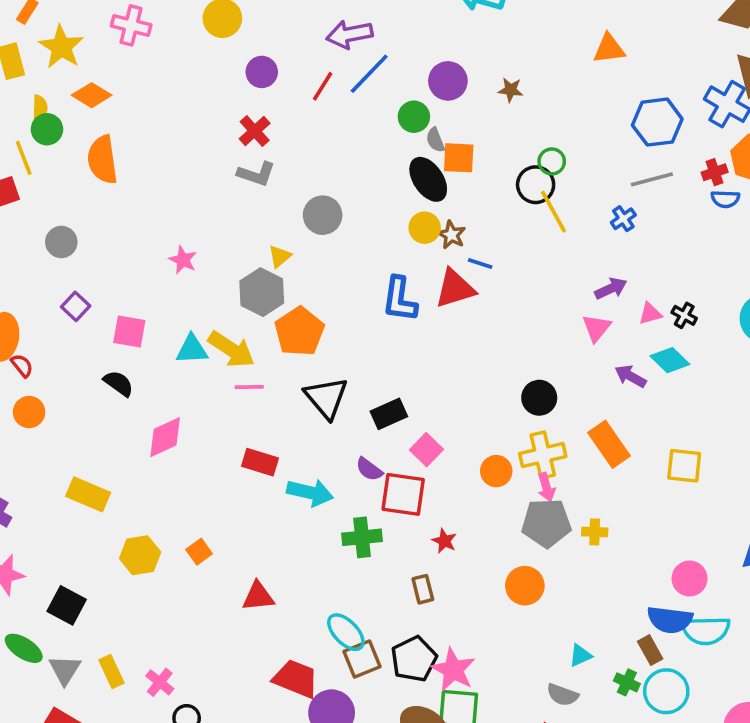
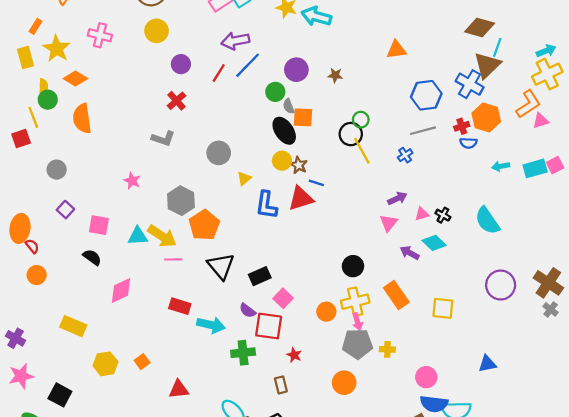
gray L-shape: (256, 174) -> (163, 138), moved
yellow triangle: (280, 256) -> (244, 178), moved
pink circle: (690, 578) -> (426, 377), moved

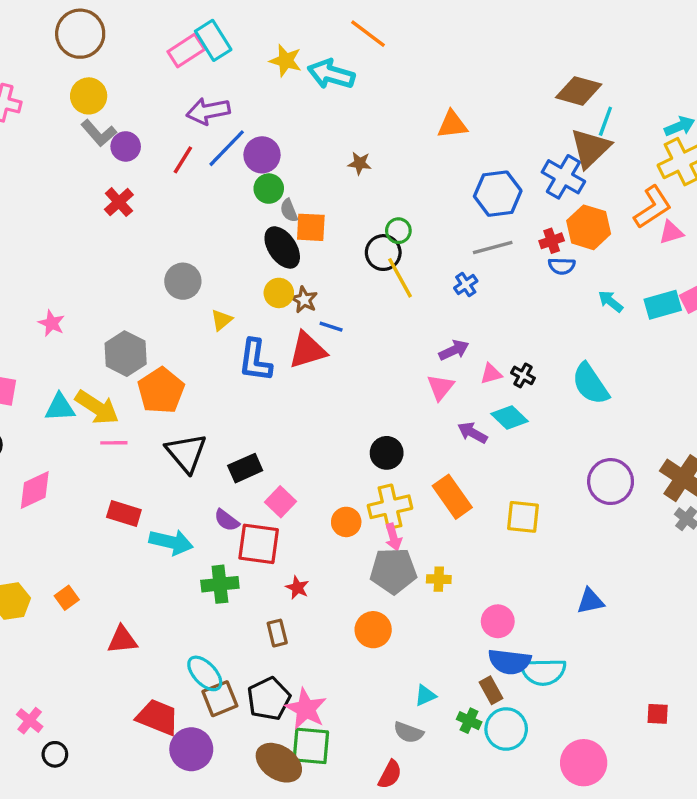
purple circle: (296, 70) -> (262, 155), moved
gray L-shape: (163, 138) -> (99, 133), moved, turned 30
cyan arrow: (501, 166) -> (611, 301), turned 49

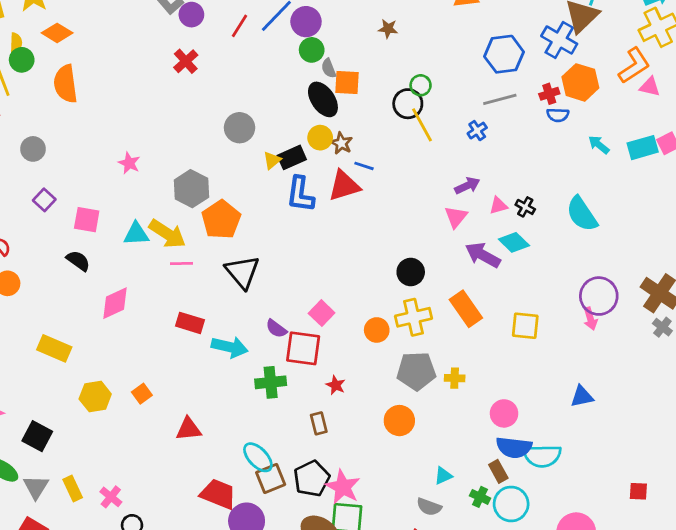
pink triangle: (671, 232) -> (650, 87), turned 30
purple arrow: (472, 433) -> (483, 255), size x1.4
black rectangle: (245, 468) -> (292, 157), moved
pink arrow: (393, 537) -> (590, 319), moved

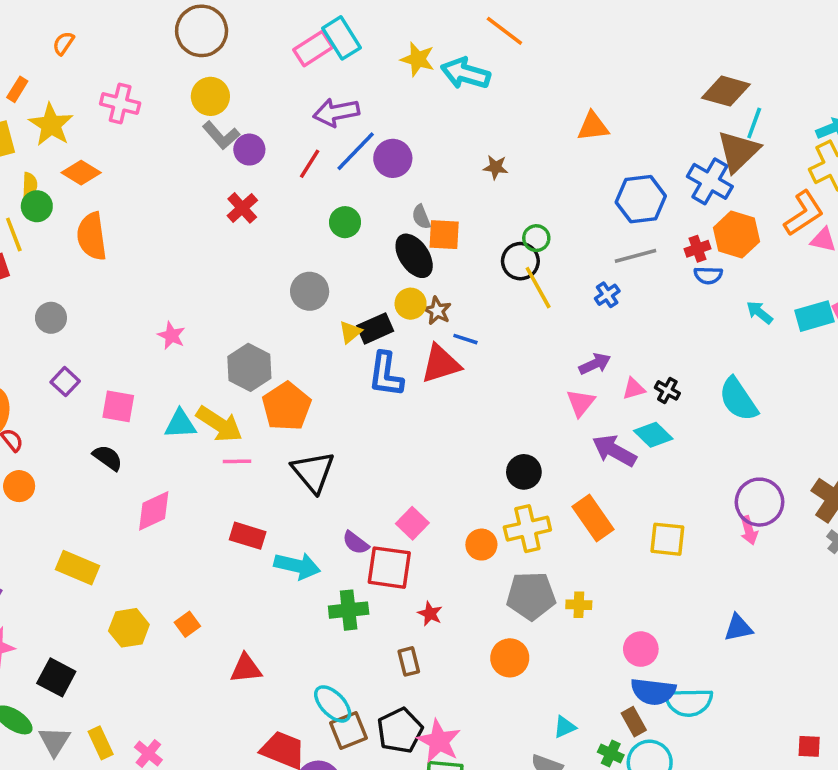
green circle: (312, 50) -> (345, 222), moved

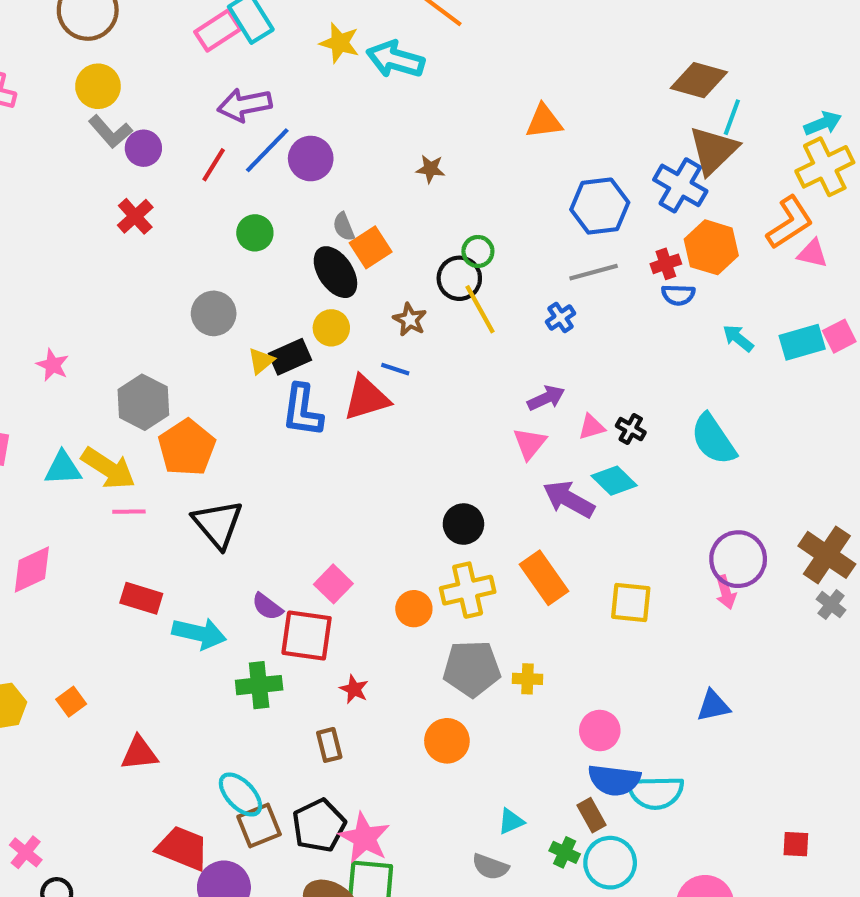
orange square: (444, 235) -> (371, 247), turned -36
brown star: (437, 311) -> (410, 320), moved

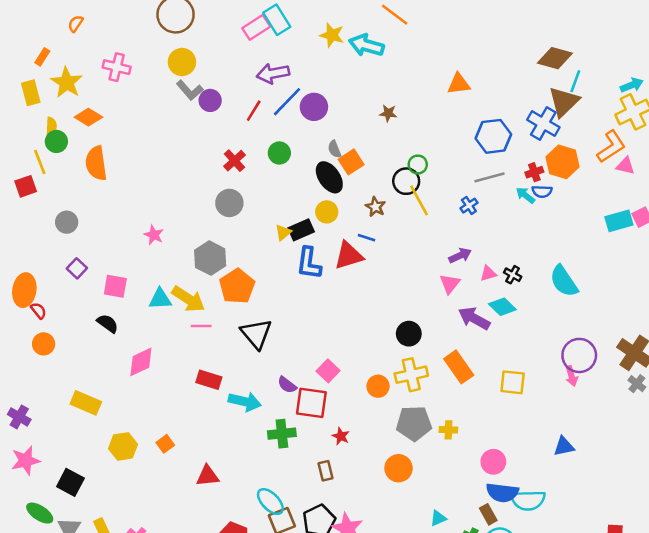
red cross: (135, 216) -> (234, 161), moved
gray circle: (214, 313) -> (229, 203), moved
cyan arrow: (738, 338) -> (525, 195), moved

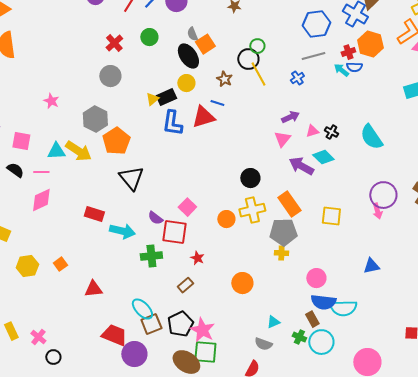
pink line: (201, 326) -> (41, 172), moved
gray pentagon: (414, 423) -> (283, 232), moved
brown rectangle: (325, 471) -> (185, 285), turned 63

